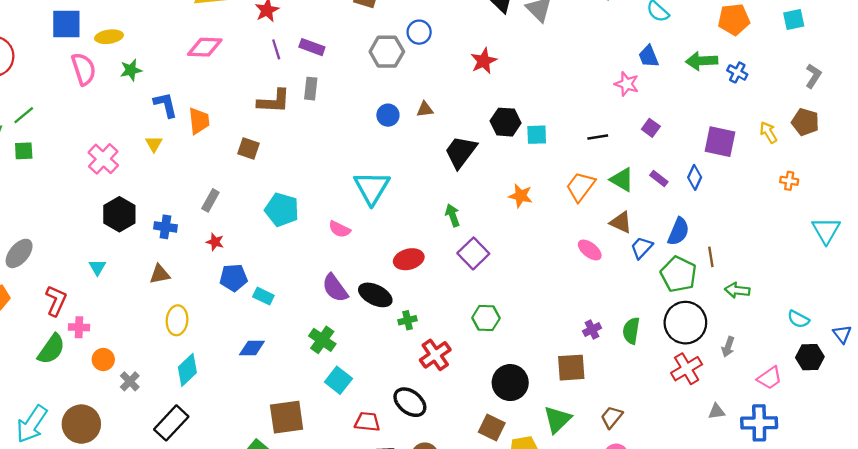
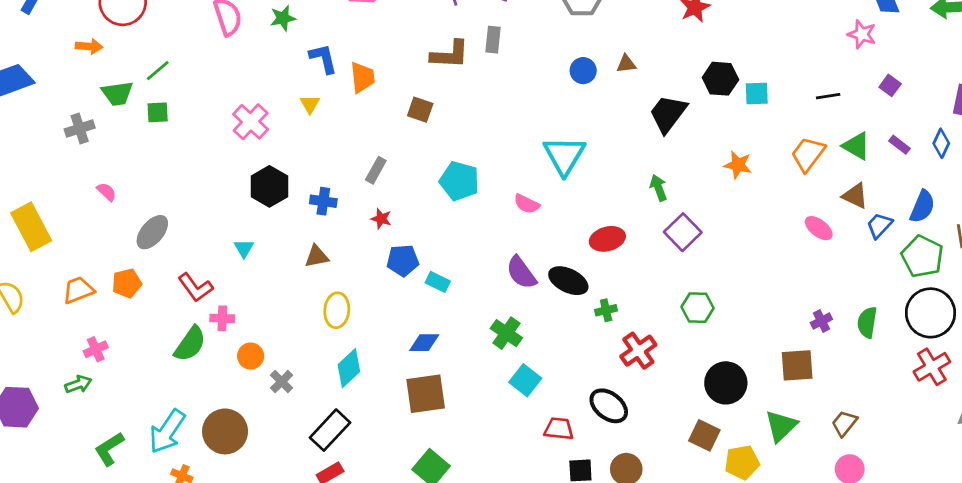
red L-shape: (56, 301) -> (195, 287), turned 120
brown square: (287, 417) -> (426, 394), moved

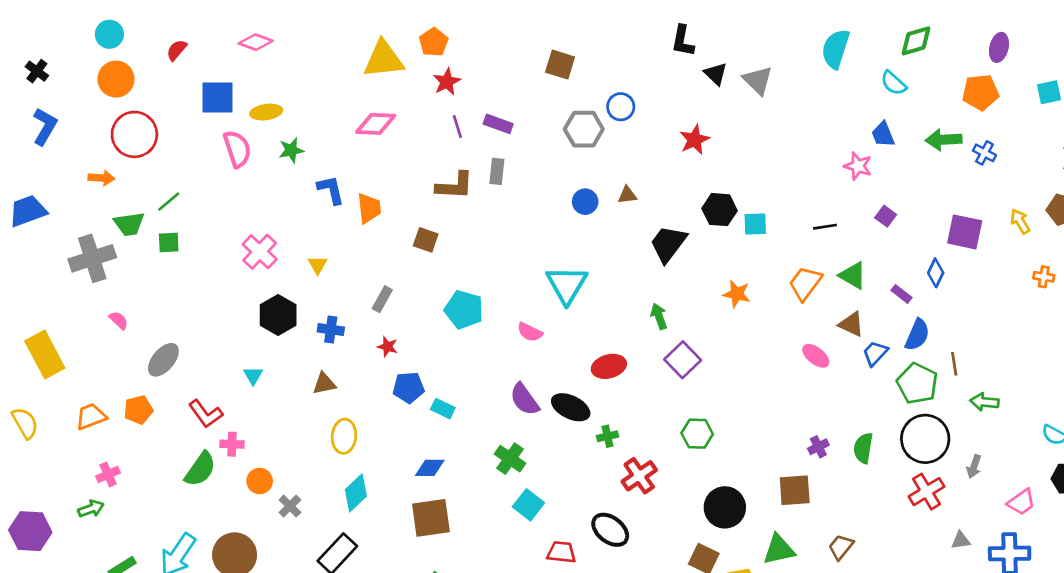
yellow triangle: (310, 104) -> (318, 265), moved
gray cross: (80, 128) -> (92, 258), size x1.6
purple rectangle: (900, 145) -> (901, 294), moved
green triangle: (781, 426) -> (779, 550), turned 32

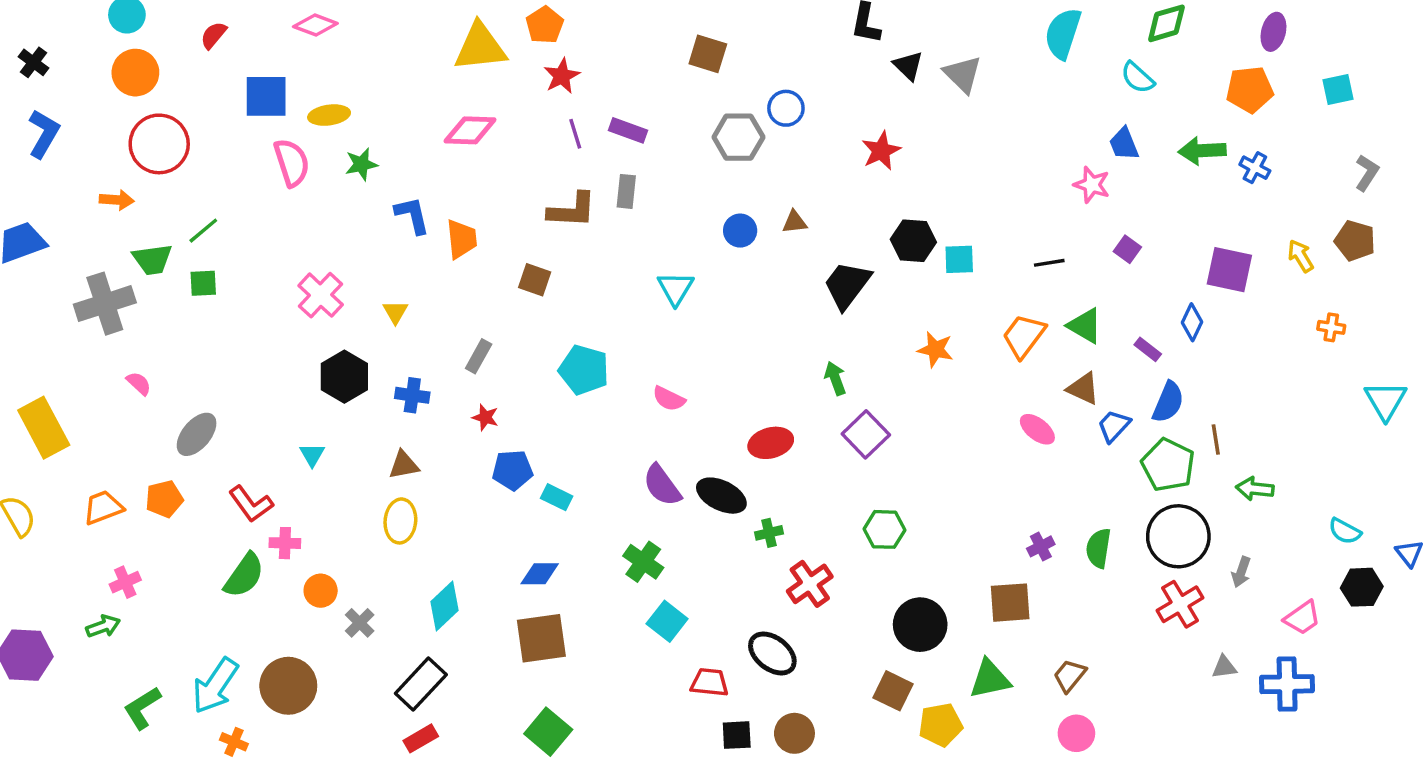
cyan triangle: (567, 285) -> (676, 288), moved, size x0.7
yellow ellipse: (344, 436) -> (400, 521), moved

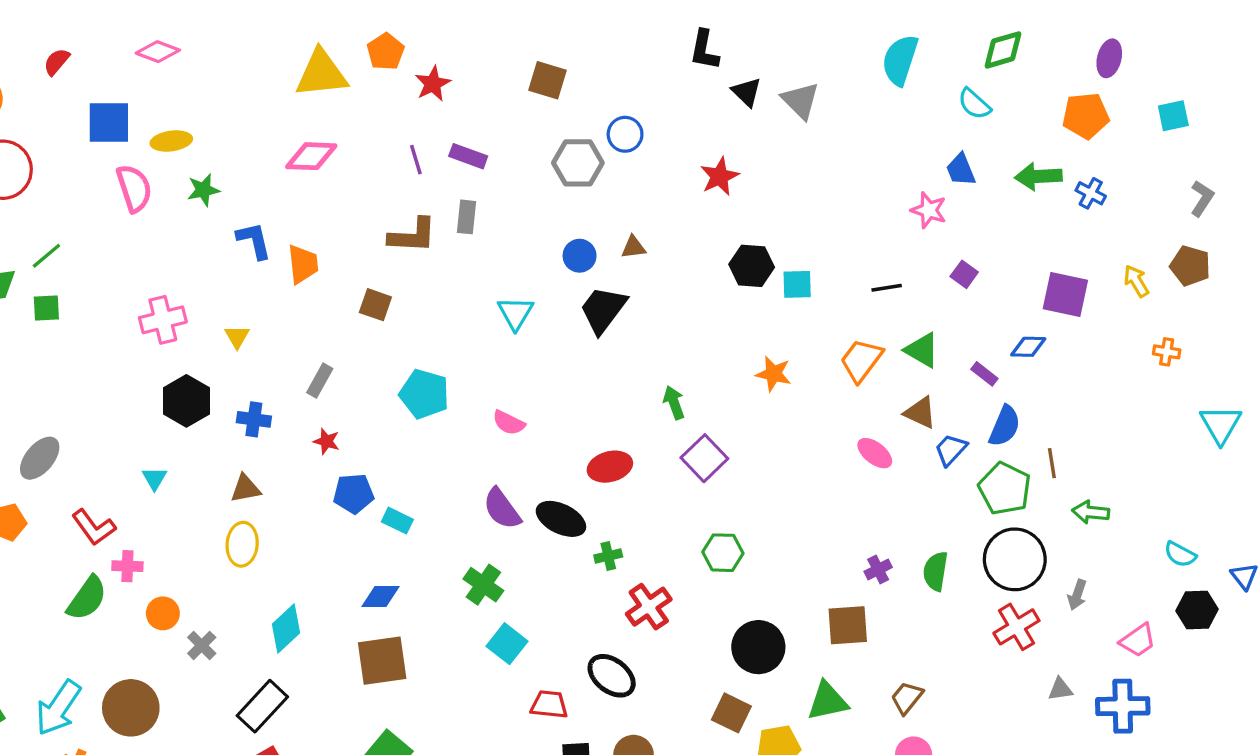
red star: (562, 76) -> (433, 84), moved
black trapezoid: (847, 285) -> (603, 310), moved
pink cross: (321, 295) -> (163, 320), turned 33
blue diamond: (1192, 322) -> (1028, 347), turned 66

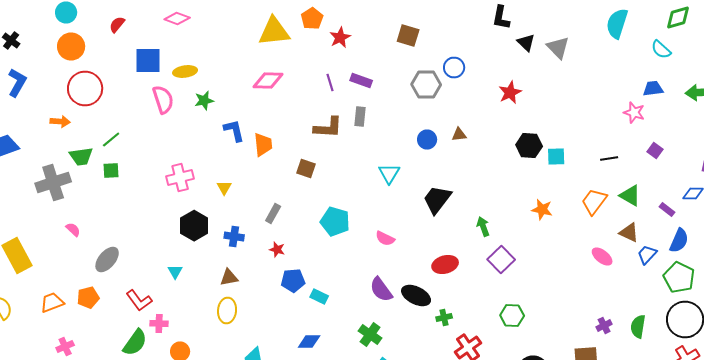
blue trapezoid: (961, 170) -> (653, 88), turned 105
black trapezoid: (603, 310) -> (437, 200), moved

